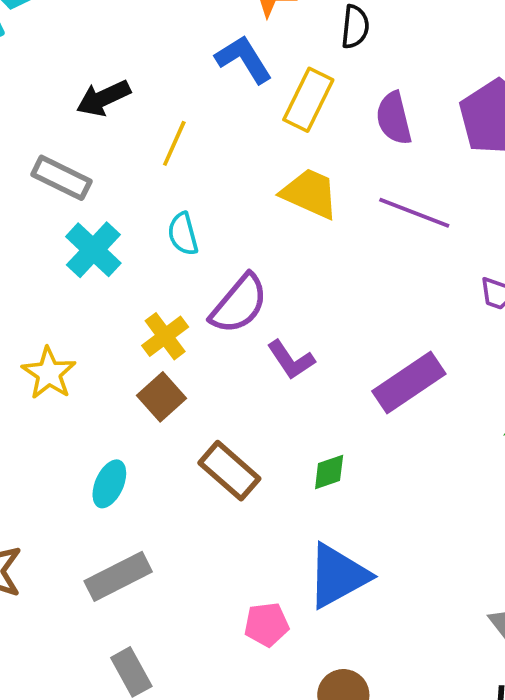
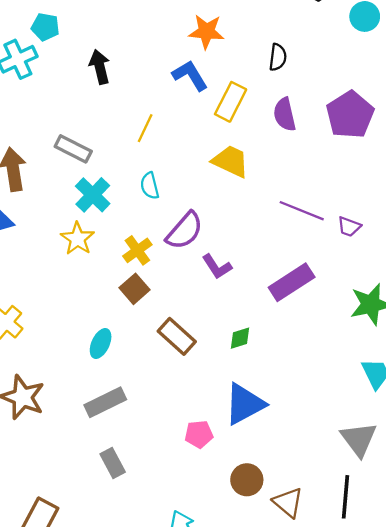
black semicircle: (355, 27) -> (278, 57), moved
black arrow: (103, 98) -> (100, 67), moved, turned 100
purple line: (414, 213) -> (302, 211), moved
yellow star: (49, 373) -> (77, 239), moved

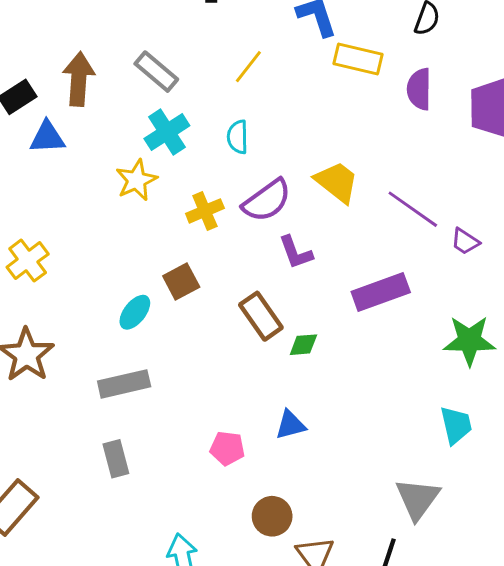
yellow rectangle: (231, 102) -> (358, 59), turned 63
yellow trapezoid: (231, 161) -> (337, 182), moved
brown square: (134, 289) -> (181, 281), moved
brown rectangle: (177, 336) -> (261, 316), moved
blue triangle: (245, 404) -> (290, 425), size x0.6

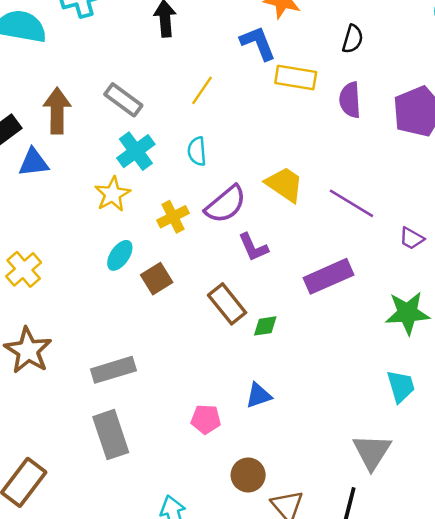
purple trapezoid: (465, 241) -> (412, 238), moved
cyan ellipse: (135, 312) -> (120, 255), moved
gray rectangle: (116, 459) -> (111, 435), size x1.5

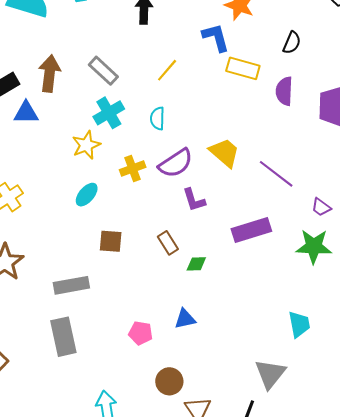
brown square: (157, 279) -> (111, 241), moved, turned 30
brown rectangle: (227, 304) -> (168, 243), size x0.7
green star: (407, 313) -> (314, 246), moved

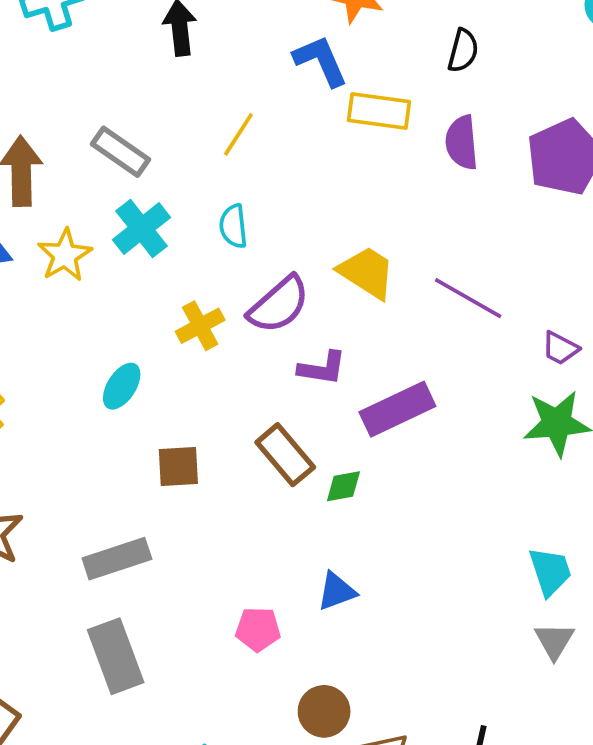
yellow star: (86, 145) -> (65, 255), moved
purple L-shape: (194, 200) -> (322, 368), turned -56
purple rectangle: (251, 230) -> (397, 409), moved
brown rectangle: (168, 243) -> (285, 455), size x1.4
gray triangle: (270, 374) -> (554, 641), moved, size x0.7

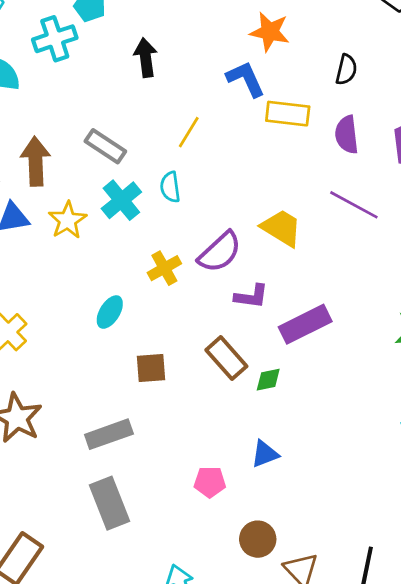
cyan semicircle: (233, 226) -> (170, 187), moved
purple line: (468, 298) -> (354, 205), moved

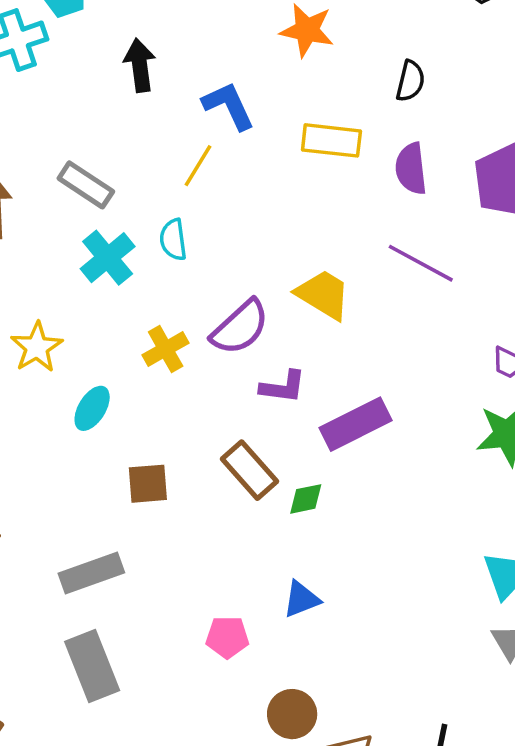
blue L-shape: (246, 79) -> (229, 106), moved
yellow star: (68, 220) -> (37, 347), moved

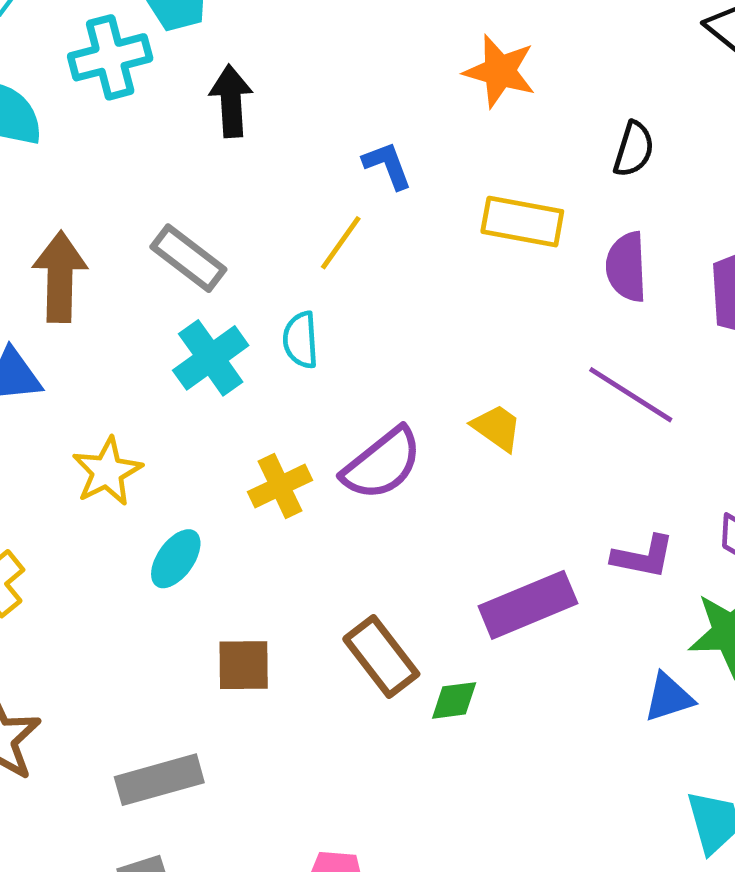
black arrow: (140, 65) -> (231, 101), moved
blue L-shape: (229, 106) -> (387, 165), size x0.7
yellow trapezoid: (323, 295) -> (497, 428), size x0.7
purple L-shape: (283, 387) -> (643, 557), moved
blue triangle: (301, 599) -> (669, 697), moved

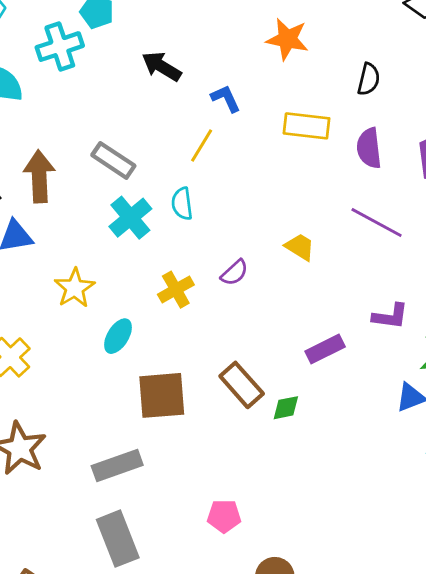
black arrow: (231, 101) -> (162, 66), moved, turned -51
purple semicircle: (382, 464) -> (234, 273), size x0.6
purple rectangle: (528, 605) -> (325, 349), size x0.7
brown square: (244, 665) -> (162, 395), size x1.5

